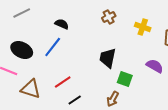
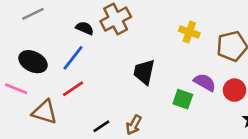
brown cross: (109, 17) -> (116, 19), moved, size x1.6
green square: (125, 79) -> (183, 99), moved
red line: (63, 82) -> (73, 89), moved
brown arrow: (113, 99) -> (134, 125), moved

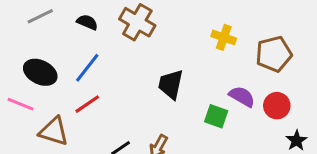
brown cross: (116, 19) -> (137, 22), turned -32
black semicircle: (85, 28) -> (87, 22), moved

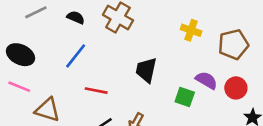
black ellipse: (40, 72) -> (21, 55), moved
red line: (87, 104) -> (96, 91), moved, turned 45

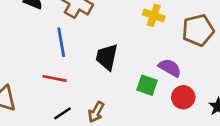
blue line: (76, 56) -> (61, 42), moved, turned -48
red circle: (236, 88) -> (183, 97), moved

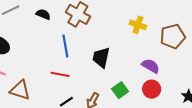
green square: (147, 85) -> (120, 90), moved, turned 35
red circle: (183, 97) -> (152, 89), moved

